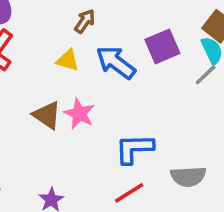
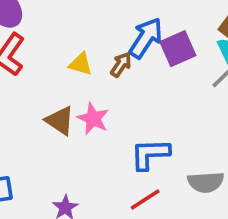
brown arrow: (85, 21) -> (121, 65), moved
blue arrow: (116, 62) -> (146, 38), moved, turned 87

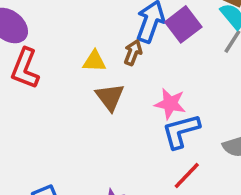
pink star: (93, 119) -> (170, 104), moved
brown triangle: (60, 121) -> (110, 97), moved, turned 32

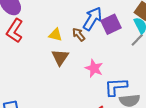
brown arrow: (133, 53) -> (79, 34), turned -72
blue L-shape: (181, 131) -> (116, 87), moved

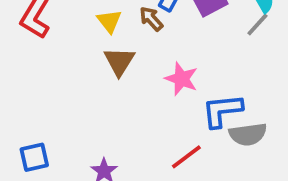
yellow triangle: (55, 35) -> (109, 21), turned 40

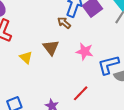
yellow triangle: (109, 21) -> (26, 58), moved
red line: (186, 157) -> (81, 93), moved

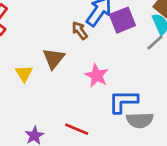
yellow triangle: (26, 58) -> (24, 73), moved
red line: (81, 93) -> (77, 129), turned 54

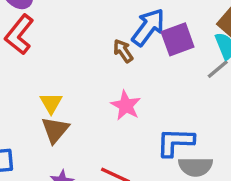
brown triangle: (54, 58) -> (55, 130), moved
pink star: (97, 76) -> (126, 106), moved

